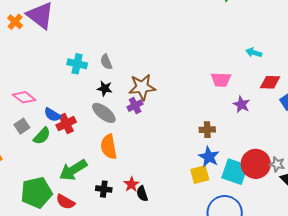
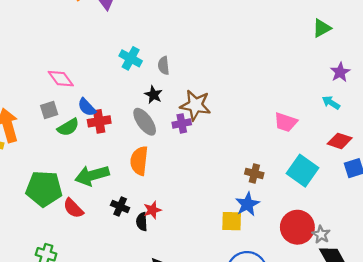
purple star: (241, 104) -> (340, 72), moved
cyan square: (235, 172) -> (302, 171), moved
black semicircle: (142, 194) -> (142, 222), moved

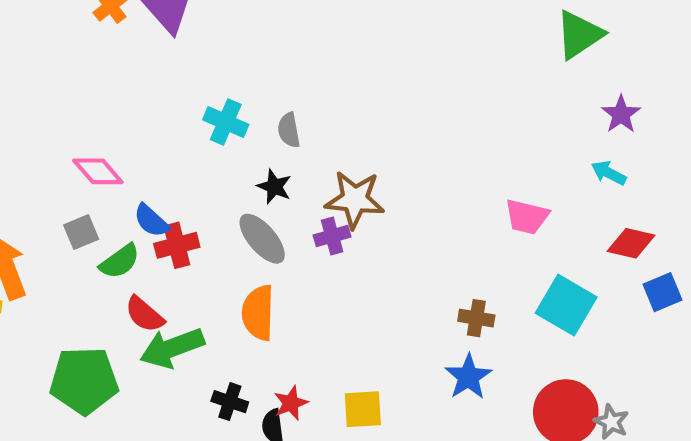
green triangle: (322, 28) -> (579, 35), size x1.4
red semicircle: (73, 208) -> (145, 314), moved
yellow square: (232, 221) -> (363, 409), moved

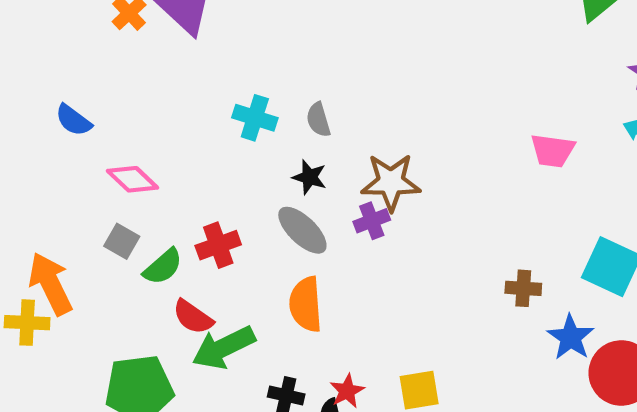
pink trapezoid: (527, 217) -> (553, 151), moved
blue semicircle: (151, 221) -> (73, 120), moved
gray square: (81, 232) -> (122, 241), turned -32
blue star: (468, 377) -> (571, 337), moved

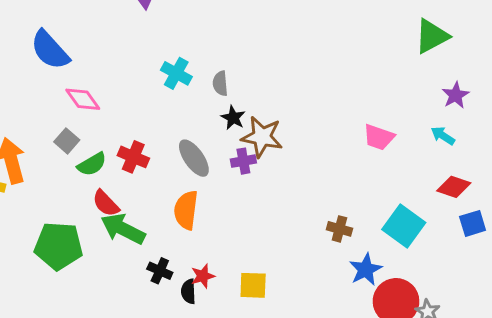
blue semicircle: (73, 120) -> (50, 50), size x1.6
black star: (309, 177) -> (233, 118), moved
red cross: (218, 245) -> (133, 157), turned 32
green arrow: (224, 348) -> (123, 229), turned 42

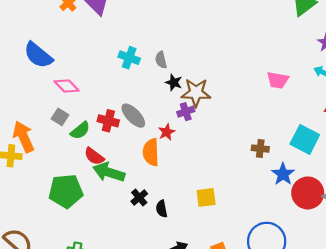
gray ellipse: (194, 158) -> (133, 116), moved
black cross: (160, 271) -> (139, 197), turned 35
red star: (203, 276) -> (167, 132), moved

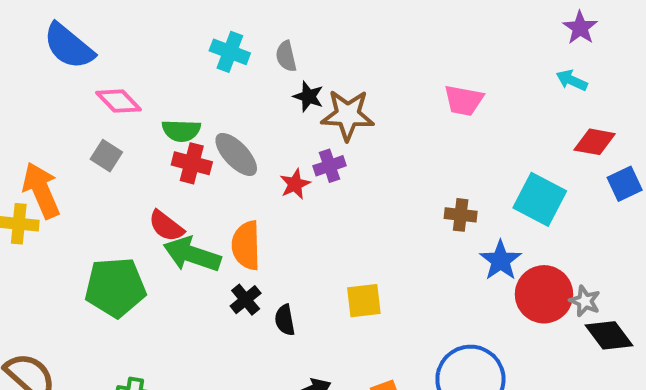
pink trapezoid: (278, 80) -> (464, 100), moved
purple cross: (186, 112) -> (330, 166), moved
green semicircle: (80, 130) -> (181, 131), moved, turned 40
orange semicircle: (151, 152) -> (246, 245), moved

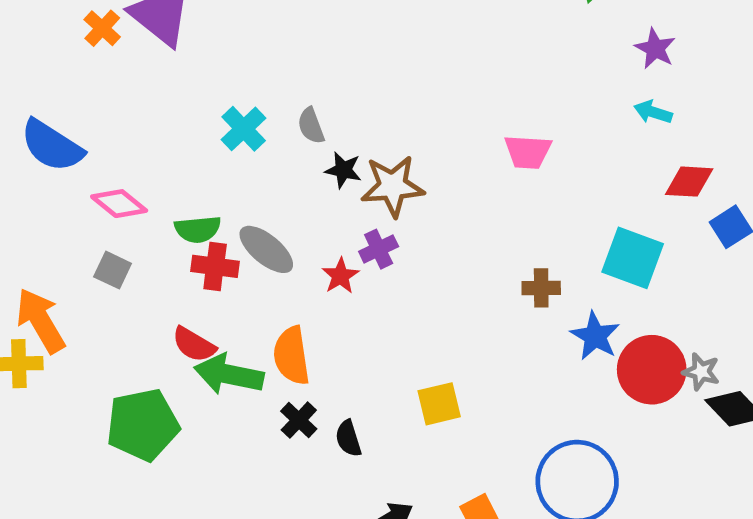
cyan cross: (230, 52) -> (244, 129), turned 33

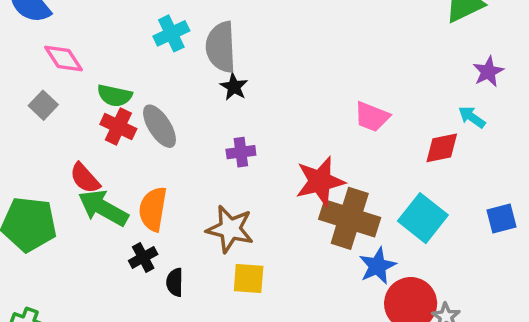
gray semicircle: (311, 126) -> (221, 47), size x1.8
red diamond: (689, 182) -> (442, 148), moved, turned -33
brown star: (393, 186) -> (230, 229), moved
red star: (340, 276) -> (320, 181), moved, size x1.8
brown cross: (541, 288) -> (350, 218), size x2.0

